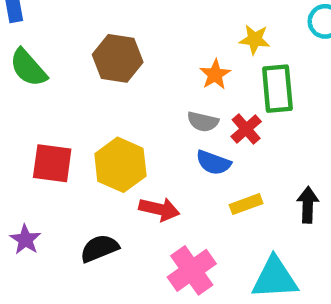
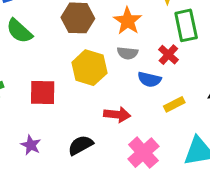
orange star: (215, 74) -> (128, 21), moved, size x1.4
gray semicircle: (203, 122) -> (128, 53), moved
yellow hexagon: (120, 165) -> (89, 68), moved

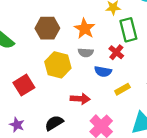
red square: (43, 92) -> (24, 85), turned -30

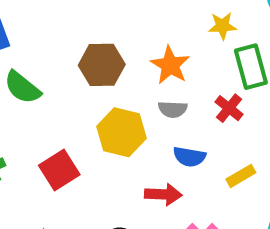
blue semicircle: (103, 71) -> (189, 157), moved

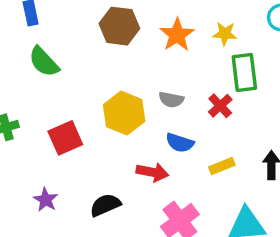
brown hexagon: (102, 65) -> (119, 26), moved
orange star: (170, 65) -> (177, 35), moved

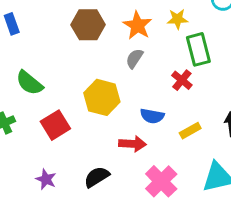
green semicircle: (44, 62) -> (29, 83), moved
gray semicircle: (171, 100) -> (134, 58), moved, turned 120

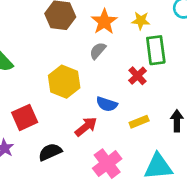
red square: (55, 125) -> (25, 117), moved
red arrow: (133, 144) -> (86, 127), turned -50

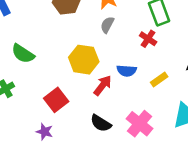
red arrow: (86, 127) -> (103, 85), moved
black semicircle: (50, 152) -> (101, 123), moved, turned -110

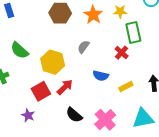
gray semicircle: (107, 25) -> (83, 47), moved
yellow hexagon: (84, 60) -> (53, 62), moved
red arrow: (103, 85) -> (65, 87), moved

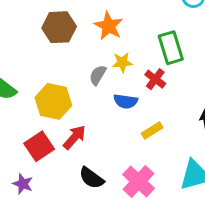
yellow star: (120, 12) -> (122, 62), moved
blue semicircle: (101, 76) -> (126, 101), moved
yellow rectangle: (126, 86) -> (152, 131), moved

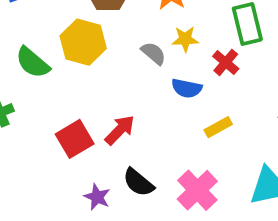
gray semicircle: (98, 75) -> (153, 53), turned 96
yellow hexagon: (53, 101) -> (83, 42), moved
purple star: (23, 184) -> (97, 197), moved

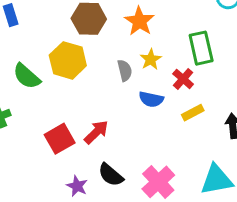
yellow star: (185, 39) -> (151, 59), turned -30
gray semicircle: (153, 53) -> (125, 70), turned 35
yellow rectangle: (218, 127) -> (193, 113), moved

